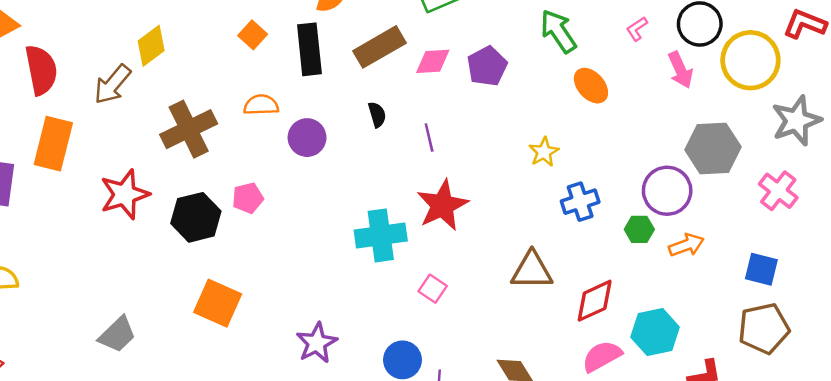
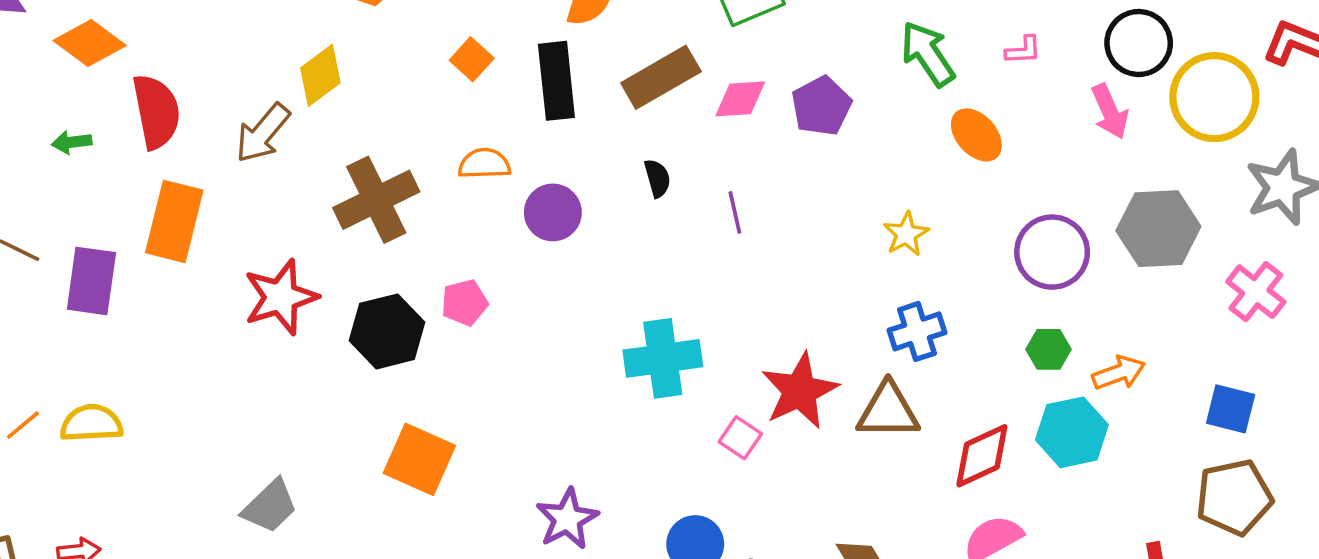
pink L-shape: (637, 29) -> (1023, 50), moved, turned -150
purple circle: (667, 191) -> (1052, 252), moved
blue cross: (580, 202) -> (917, 331), moved
red star: (442, 205) -> (800, 391), moved
cyan hexagon: (655, 332) -> (1072, 432), moved

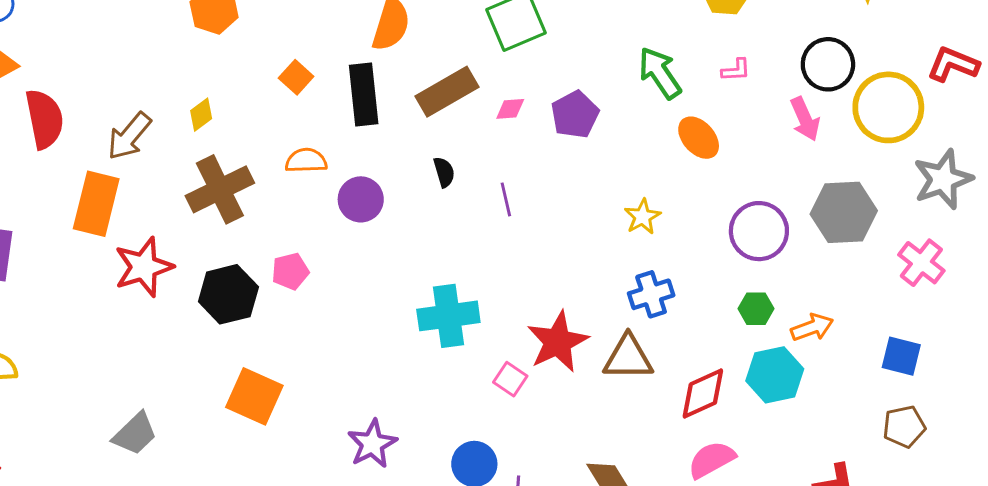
yellow diamond: (320, 75) -> (201, 115), moved, size x0.7
pink diamond: (740, 99) -> (510, 109), size x0.7
orange rectangle: (174, 221) -> (96, 204), moved
brown pentagon: (1234, 497) -> (904, 427), size x0.7

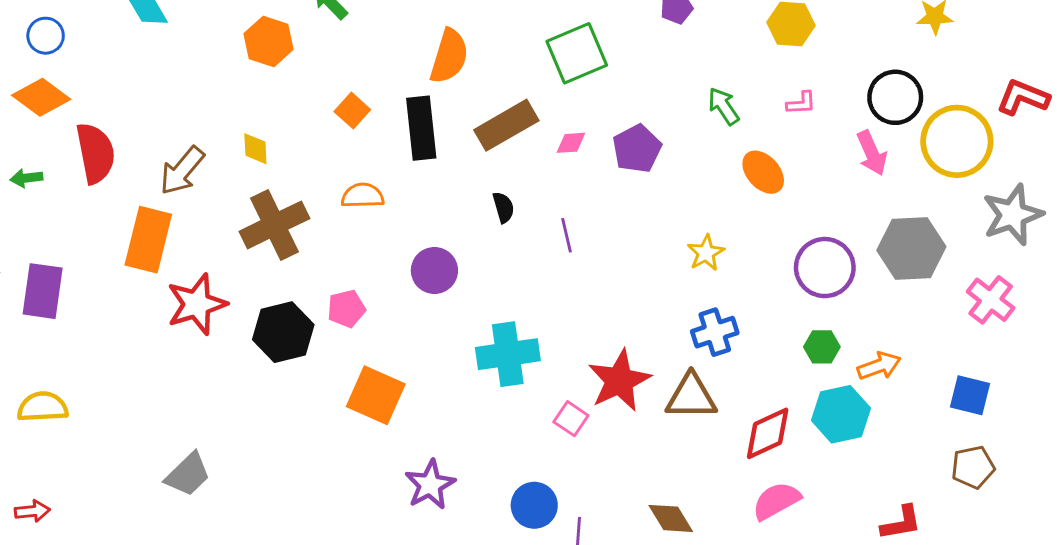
green arrow: (660, 73) -> (724, 106), size x0.7
yellow diamond: (201, 115) -> (255, 149), turned -56
purple circle: (361, 199) -> (434, 270), moved
orange square: (254, 396) -> (376, 395), moved

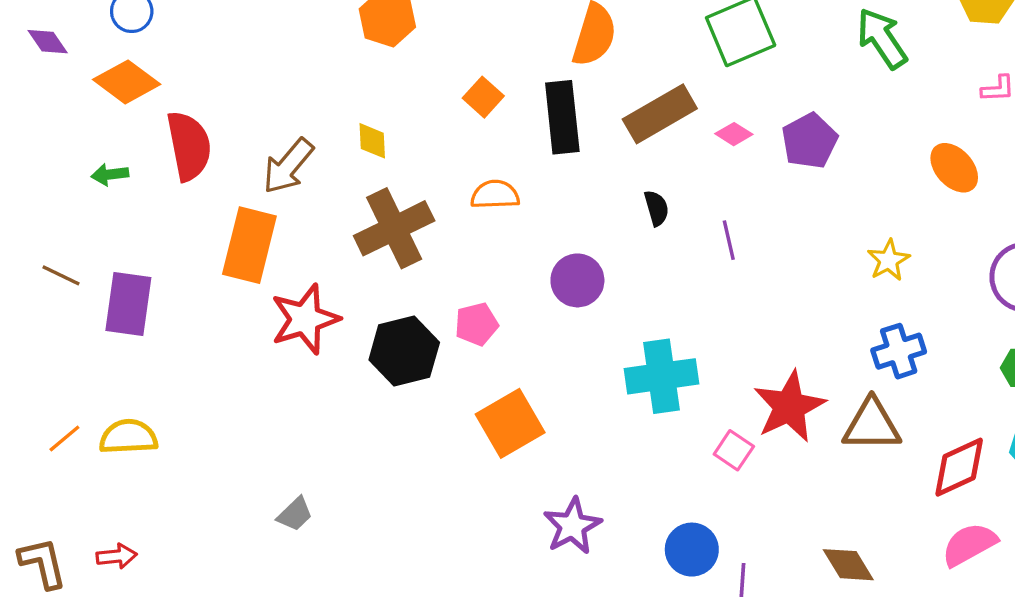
green arrow: (724, 106) -> (882, 38), moved, size x1.4
pink diamond: (571, 143) -> (734, 134), turned 36
orange square: (376, 395) -> (510, 423), turned 36
gray trapezoid: (188, 474) -> (295, 514), size x0.7

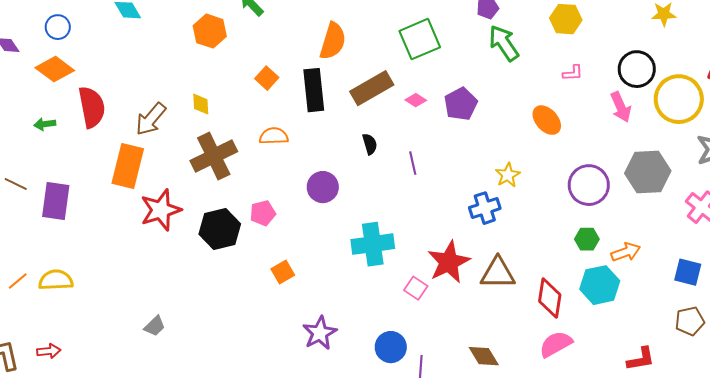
blue cross: (899, 351) -> (485, 208), moved
orange square: (510, 423) -> (283, 272), size x0.6
red diamond: (959, 467) -> (550, 298), turned -57

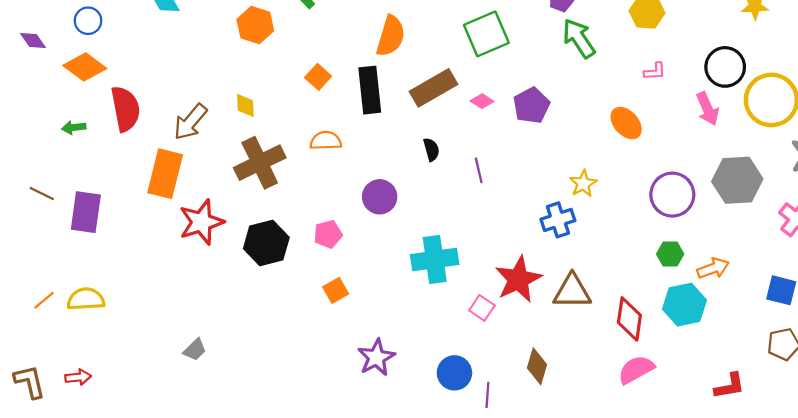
pink pentagon: (263, 213) -> (328, 234), moved
brown diamond: (484, 356) -> (537, 366), moved, turned 48

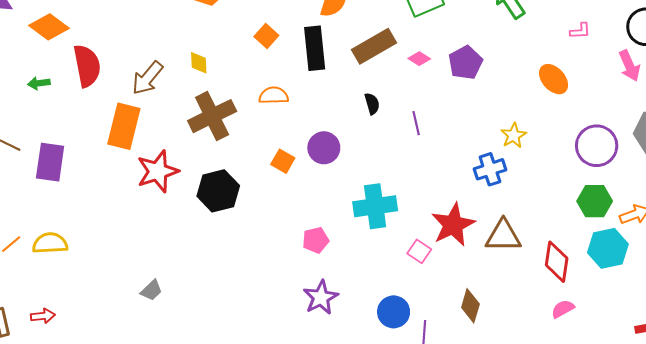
pink pentagon: (328, 234) -> (316, 240), moved
green hexagon: (670, 254) -> (595, 201), size x1.4
orange square: (336, 290) -> (283, 161), moved, turned -30
pink semicircle: (636, 370) -> (563, 309), size x0.7

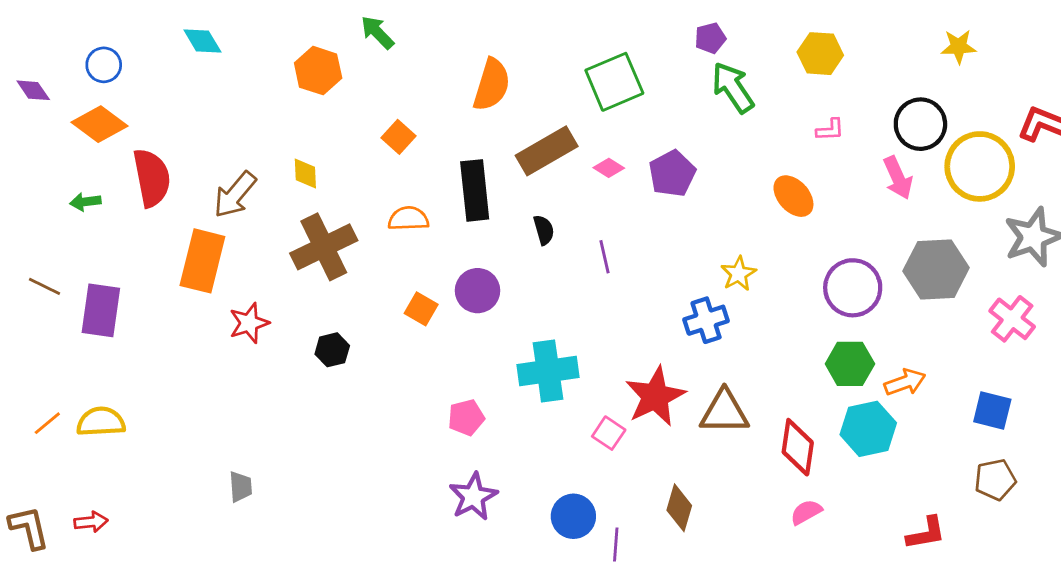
black rectangle: (315, 48) -> (475, 190), moved
red star: (158, 171) -> (249, 323), size x0.7
black hexagon: (218, 191) -> (332, 350), size x0.6
gray trapezoid: (152, 290) -> (241, 487), turned -50

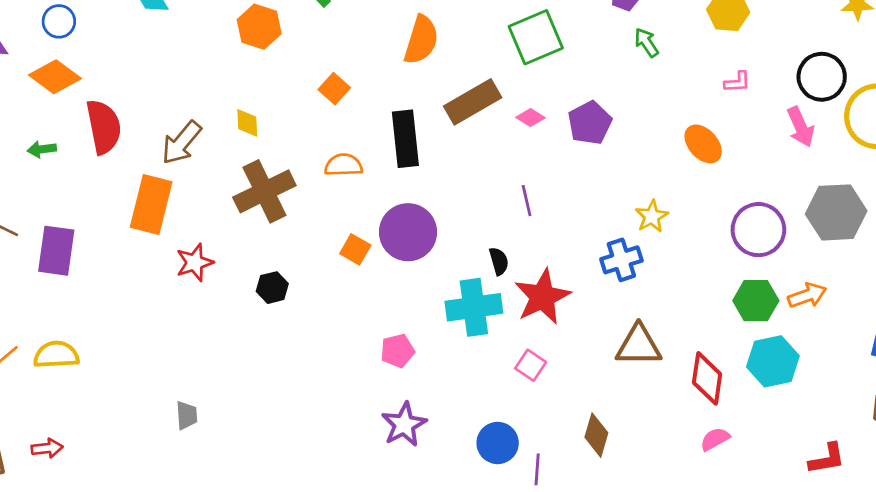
green arrow: (733, 87) -> (646, 43), size x0.6
black semicircle: (544, 230) -> (499, 261), moved
purple circle: (478, 291) -> (408, 232), size x1.4
orange arrow: (905, 382) -> (807, 295), moved
red star: (655, 396) -> (542, 297), moved

